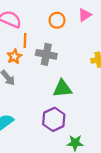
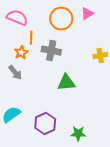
orange circle: (57, 20) -> (61, 19), size x1.5
purple hexagon: (54, 119) -> (45, 124), moved

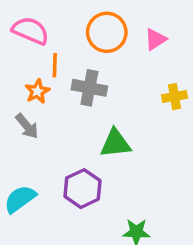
pink triangle: (87, 14) -> (155, 39), moved
purple hexagon: (45, 124) -> (82, 189), moved

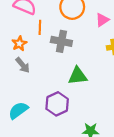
pink triangle: (155, 39) -> (102, 20), moved
orange star: (37, 91) -> (19, 44), moved

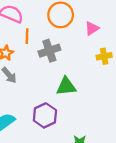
gray cross: (61, 41) -> (49, 51), turned -30

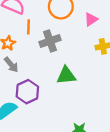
purple hexagon: (45, 115) -> (27, 92), moved

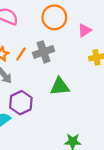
orange line: (28, 27) -> (21, 54), moved, turned 32

